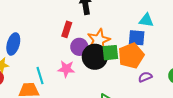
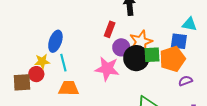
pink star: (66, 69) -> (107, 69), size x1.4
cyan line: (40, 76) -> (63, 63), moved

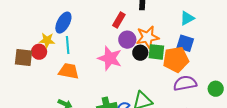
cyan triangle: (189, 24) -> (187, 18), moved, turned -49
black circle: (136, 58) -> (140, 53), size x0.6
purple semicircle: (185, 81) -> (185, 83), size x1.6

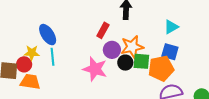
blue ellipse: (63, 23) -> (48, 35), turned -60
orange trapezoid: (69, 71) -> (30, 82), moved

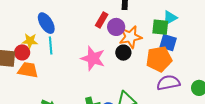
purple circle: (112, 50) -> (116, 27), moved
green square: (141, 61) -> (160, 27), moved

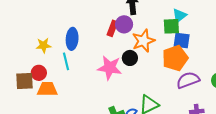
blue ellipse: (46, 23) -> (72, 39), moved, turned 45
purple circle: (116, 27) -> (124, 24), moved
yellow star: (30, 41) -> (44, 45), moved
black circle: (123, 53) -> (130, 58), moved

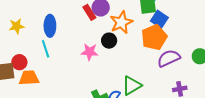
red rectangle: (112, 28) -> (89, 12), turned -49
blue square: (182, 41) -> (159, 19), turned 30
yellow star: (44, 45) -> (17, 26), moved
pink star: (110, 68) -> (90, 52), size x0.7

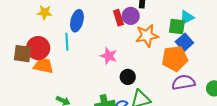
black circle: (109, 41) -> (128, 77), moved
red circle: (19, 62) -> (38, 48), size x1.5

